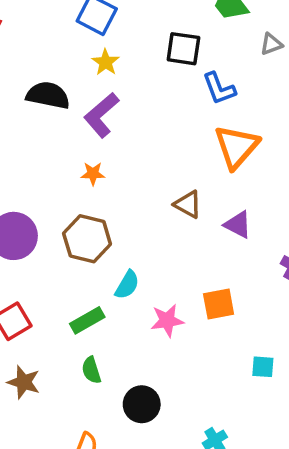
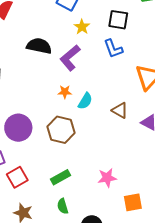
yellow star: (106, 62) -> (82, 27), moved
blue L-shape: (219, 89) -> (113, 49), moved
cyan semicircle: (127, 285) -> (85, 101), moved
orange square: (219, 304) -> (133, 202), moved

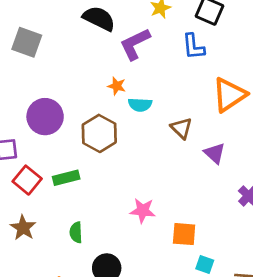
cyan semicircle: (85, 101) -> (140, 105), turned 48
red square: (17, 177) -> (27, 180), turned -35
green rectangle: (61, 177) -> (66, 178), moved
orange square: (133, 202) -> (184, 234), moved

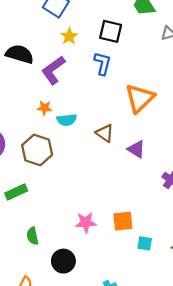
blue L-shape: (193, 47) -> (103, 63), turned -150
pink star: (143, 211) -> (86, 222), moved

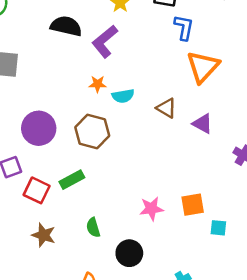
blue L-shape: (103, 63) -> (184, 27), moved

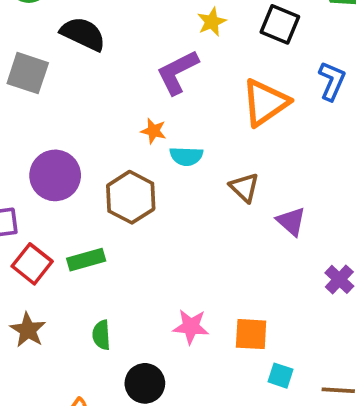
black semicircle: (66, 26) -> (83, 34), moved
blue L-shape: (184, 27) -> (332, 81), moved
orange triangle: (203, 67) -> (265, 103), moved

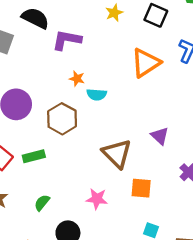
purple L-shape: (177, 72) -> (67, 40), moved, turned 36
brown triangle: (244, 187) -> (117, 154), moved, size x1.6
orange square: (251, 334) -> (141, 188), moved
green semicircle: (101, 335) -> (42, 203), turned 42

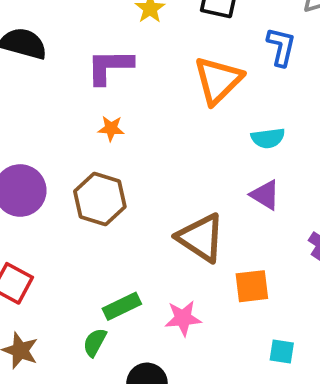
purple L-shape: (67, 40) -> (110, 66), moved
cyan semicircle: (97, 95) -> (268, 138), moved
green rectangle: (34, 156) -> (122, 306), moved

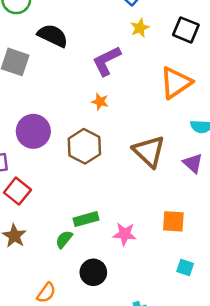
purple L-shape: (110, 66) -> (107, 61), turned -36
brown triangle: (201, 238) -> (149, 151), moved

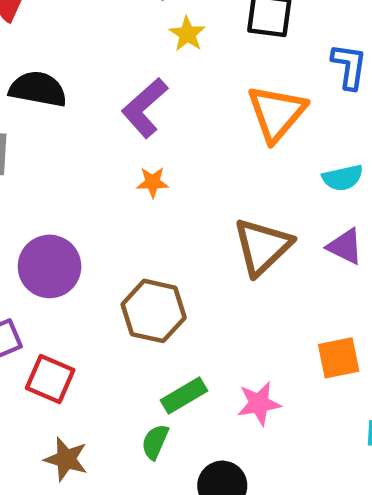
brown hexagon: (84, 146) -> (154, 311), moved
brown triangle: (149, 151) -> (262, 247), turned 48

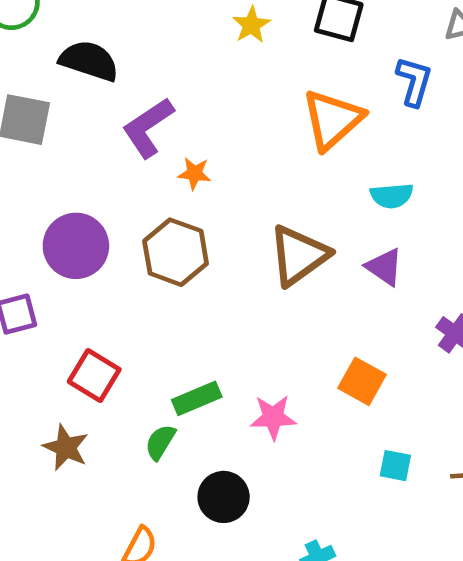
purple L-shape: (145, 108) -> (148, 128), moved
brown hexagon: (154, 311) -> (176, 252), moved
orange square: (339, 358) -> (362, 381), turned 33
red square: (50, 379) -> (94, 376), moved

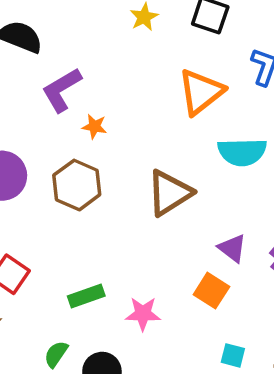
cyan semicircle: (392, 196) -> (242, 152), size x1.5
purple triangle: (384, 267) -> (232, 248), moved
green semicircle: (160, 442) -> (56, 354), moved

